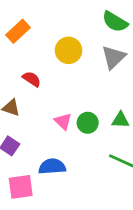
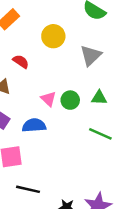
gray triangle: (114, 57) -> (91, 55), moved
blue semicircle: (52, 166) -> (34, 125), moved

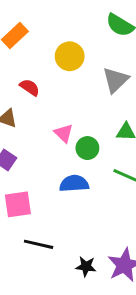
green circle: (70, 100) -> (87, 148), moved
blue semicircle: (34, 125) -> (74, 184), moved

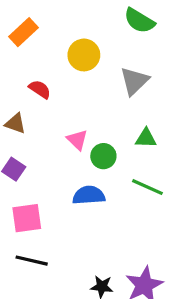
black line: (39, 244) -> (32, 261), moved

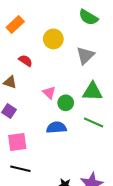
green triangle: (146, 138) -> (92, 91), size x1.5

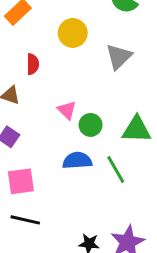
red semicircle: (26, 61) -> (33, 64), turned 56
green triangle: (92, 91) -> (137, 129), moved
green line: (94, 122) -> (116, 169), moved, turned 36

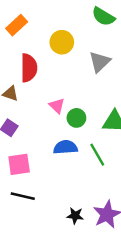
red semicircle: (33, 64) -> (29, 68), size x1.6

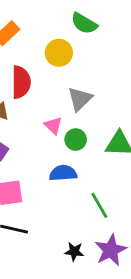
green semicircle: (103, 17) -> (84, 23), moved
gray triangle: (100, 62) -> (80, 99), moved
green line: (97, 155) -> (99, 205), moved

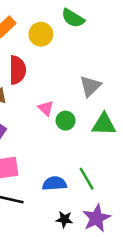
yellow circle: (59, 53) -> (41, 34), moved
gray triangle: (80, 99) -> (90, 86), moved
blue semicircle: (63, 173) -> (54, 184), moved

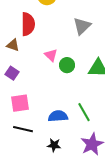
gray triangle: (90, 86) -> (82, 26), moved
black star: (64, 219) -> (54, 145), moved

